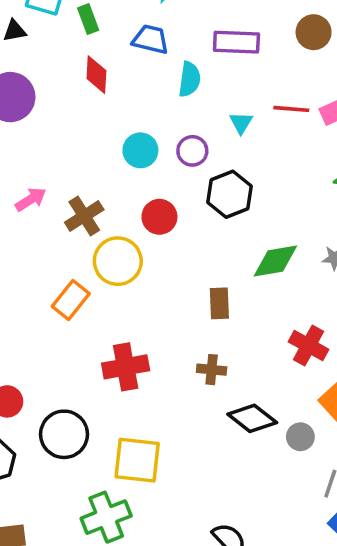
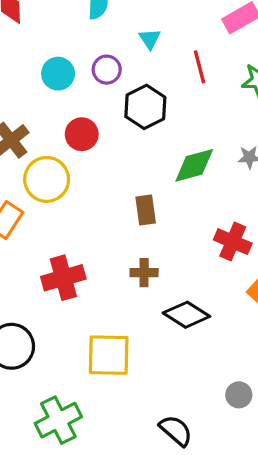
red line: (291, 109) -> (199, 67), moved, turned 76
gray circle: (300, 437) -> (239, 395), moved
yellow square: (137, 460) -> (109, 355), moved

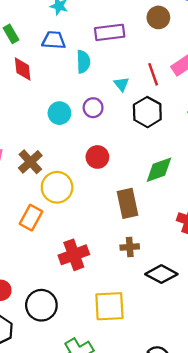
red line: (199, 67) -> (153, 74), moved
black hexagon: (145, 107) -> (147, 112), moved
red circle: (82, 134) -> (97, 157), moved
brown rectangle: (146, 210) -> (127, 203), size x1.4

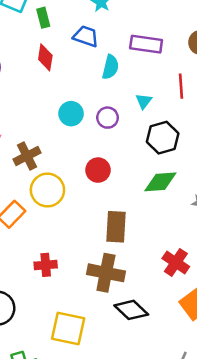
red line: (153, 74) -> (181, 86), moved
green diamond: (159, 170) -> (160, 182), moved
brown cross: (130, 247) -> (106, 273), size x1.8
red cross: (74, 255) -> (46, 265), size x0.7

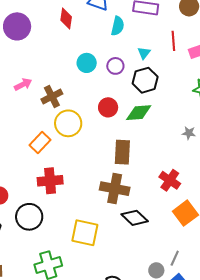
black hexagon: (163, 138) -> (145, 80), moved
green diamond: (160, 182) -> (139, 113), moved
red cross: (46, 265) -> (50, 181), moved, size x1.4

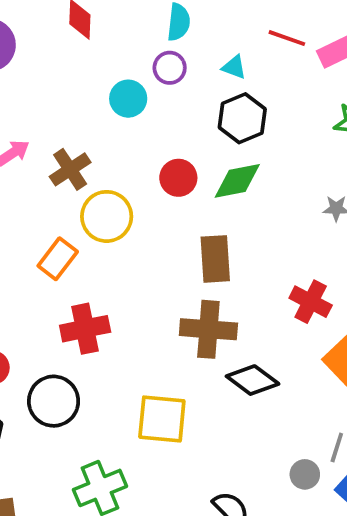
red line: (173, 41) -> (287, 38), turned -60
cyan triangle: (144, 53) -> (234, 67), turned -40
purple circle: (115, 66) -> (170, 68), moved

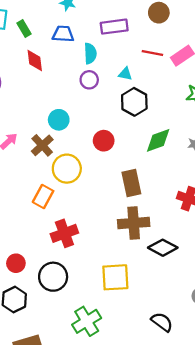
cyan circle: (128, 99) -> (59, 120), moved
green diamond: (237, 181) -> (158, 140), moved

